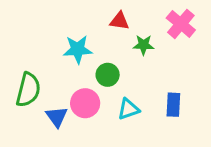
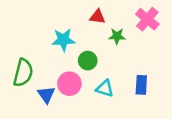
cyan triangle: (129, 109) -> (105, 89), turned 36

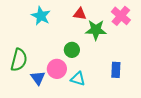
green star: (117, 36) -> (96, 30), size x1.5
cyan star: (63, 40) -> (41, 16), moved, turned 30
cyan triangle: (105, 89) -> (78, 79), moved

